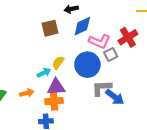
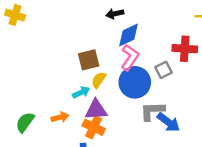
brown square: (50, 28) -> (89, 60), moved
red cross: (128, 37) -> (185, 49), turned 36
pink L-shape: (100, 41) -> (130, 57), moved, turned -80
orange cross: (54, 101) -> (94, 127), turned 30

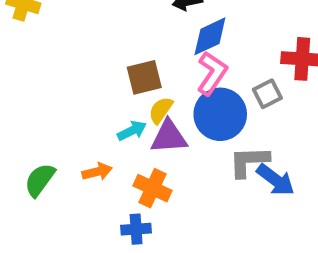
purple triangle: (96, 110) -> (169, 137), moved

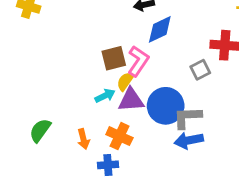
pink L-shape: (212, 73) -> (138, 61), moved
blue circle: (220, 114) -> (166, 106), moved
orange arrow: (97, 172) -> (83, 139), moved, turned 90
blue arrow: (276, 180) -> (189, 140), moved, turned 132

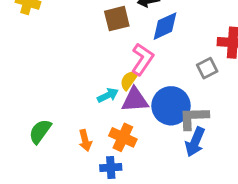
brown square: (114, 58) -> (117, 19), moved
blue arrow: (189, 140) -> (195, 142), turned -56

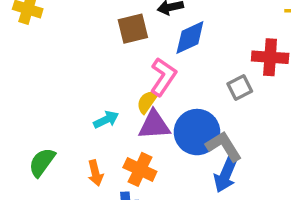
cyan arrow: (108, 95) -> (106, 120), moved
gray L-shape: (194, 118) -> (224, 146), turned 60

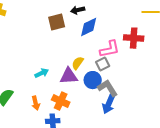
pink L-shape: (163, 77) -> (110, 49), moved, turned 45
gray square: (240, 87) -> (103, 64), moved
yellow semicircle: (147, 102) -> (78, 63), moved
blue circle: (197, 132) -> (93, 80), size x0.7

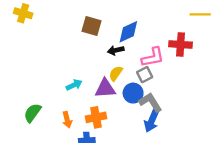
black arrow: (78, 10) -> (116, 50), moved
brown square: (57, 22) -> (91, 26), turned 30
orange cross: (61, 101) -> (96, 117), turned -36

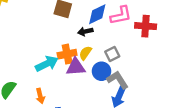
pink L-shape: (153, 57) -> (121, 15), moved
cyan arrow: (74, 85) -> (47, 64), size x1.5
orange cross: (96, 117) -> (67, 54), moved

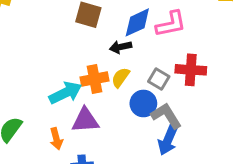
red cross: (146, 26) -> (191, 70), moved
gray square: (112, 54) -> (159, 79), turned -32
purple triangle: (76, 67) -> (85, 120), moved

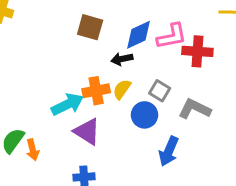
red cross: (191, 70) -> (197, 51), moved
gray L-shape: (166, 116) -> (194, 109), moved, turned -32
purple triangle: (85, 120) -> (87, 132), turned 36
orange arrow: (56, 139) -> (33, 150), moved

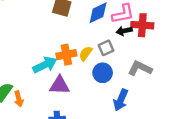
black arrow: (122, 59) -> (124, 31), moved
gray square: (160, 91) -> (106, 48), moved, turned 35
purple triangle: (87, 132) -> (60, 85), turned -30

